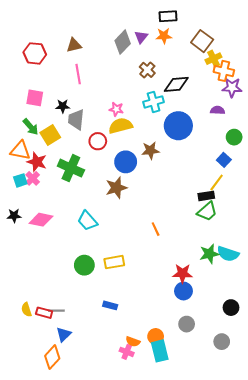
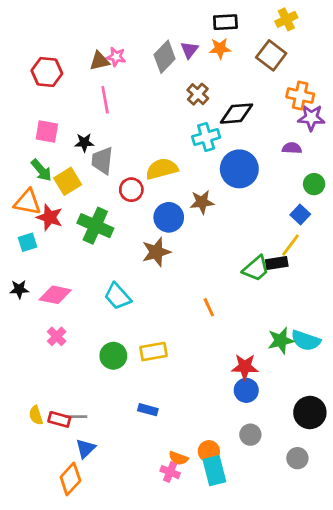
yellow cross: (213, 59) -> (286, 19), moved
pink star: (116, 109) -> (116, 57), moved
pink cross: (33, 178) -> (57, 336), moved
green trapezoid: (207, 211) -> (256, 269), moved
black circle: (231, 308) -> (310, 412), size x1.5

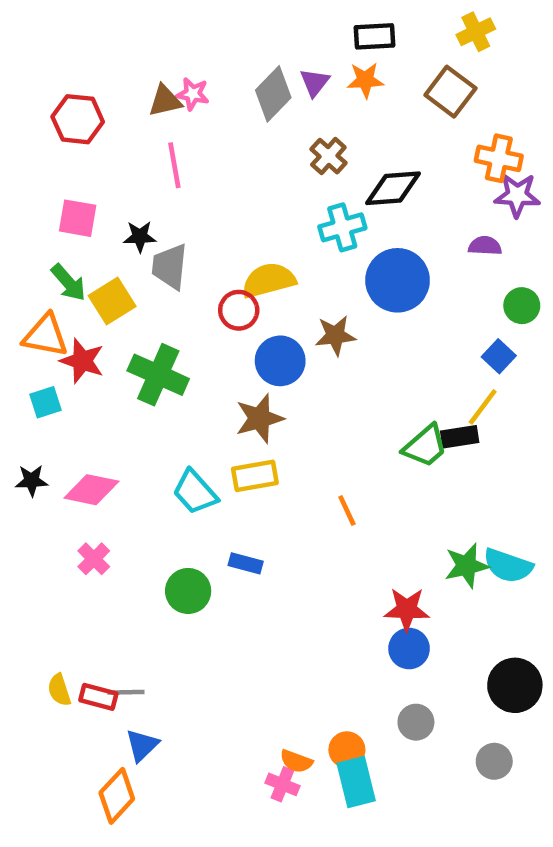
red circle: (131, 190) -> (239, 310), moved
yellow rectangle: (153, 352) -> (255, 476), moved
blue rectangle: (148, 410) -> (246, 563), moved

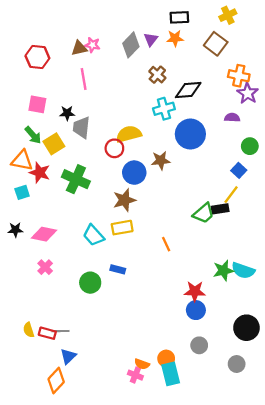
purple star: (517, 195) -> (248, 93), turned 30

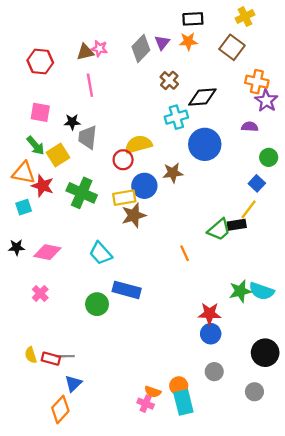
yellow rectangle: (122, 228) -> (124, 198), moved
orange line: (166, 244) -> (185, 253), moved
pink cross: (45, 267) -> (40, 293), moved
blue rectangle: (118, 269) -> (127, 290), size x1.6

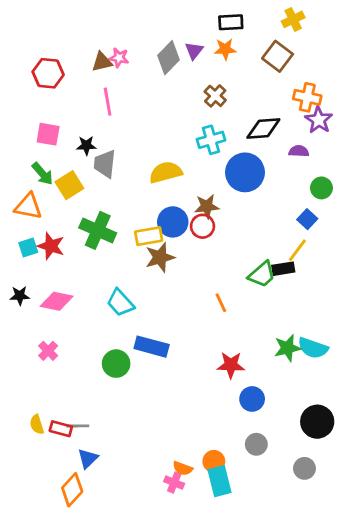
brown cross: (169, 80) -> (215, 96), moved
black diamond: (202, 97) -> (263, 128), moved
red circle: (123, 160) -> (202, 226), moved
red star: (43, 186) -> (51, 246), moved
red star: (209, 314) -> (231, 365), moved

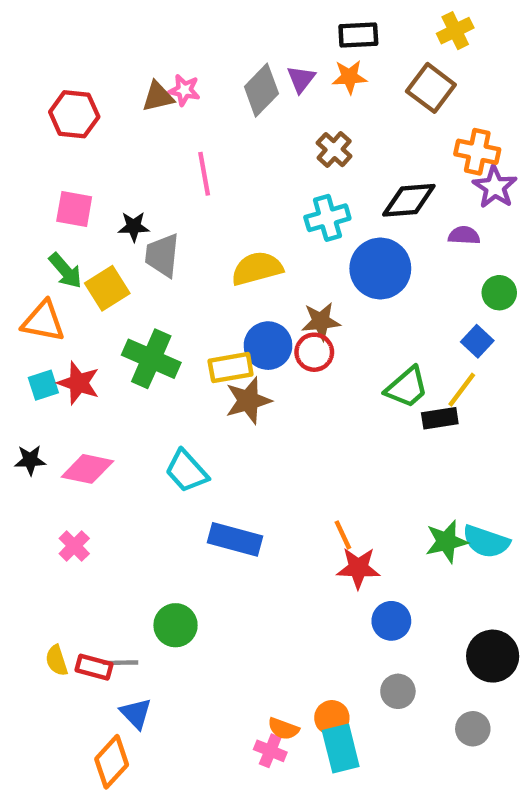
pink line: (108, 102) -> (204, 174), moved
green trapezoid: (262, 274) -> (407, 387), moved
orange line: (221, 303) -> (343, 535), moved
green circle: (116, 364) -> (176, 625), moved
blue triangle: (88, 458) -> (136, 713), turned -30

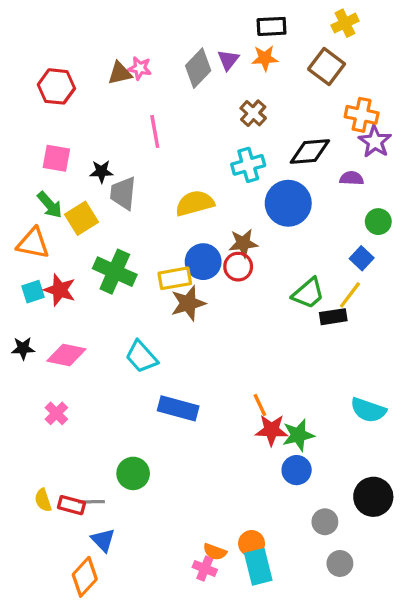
green star: (446, 542) -> (298, 435), moved
gray circle: (398, 691) -> (325, 522), moved
gray circle: (473, 729) -> (340, 563), moved

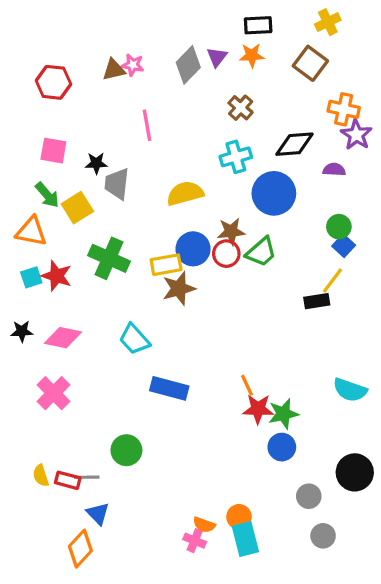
green circle: (378, 222) -> (339, 227), moved
green trapezoid: (308, 293) -> (261, 252), moved
pink cross: (56, 413) -> (53, 393), size x1.5

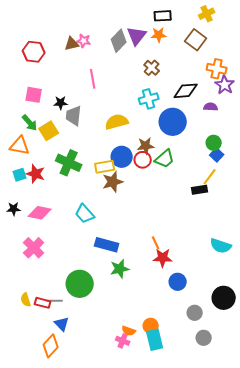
purple triangle: (217, 57) -> (137, 36), size x1.5
green star: (283, 414) -> (120, 269), moved
green circle: (126, 450) -> (80, 284), size x1.4

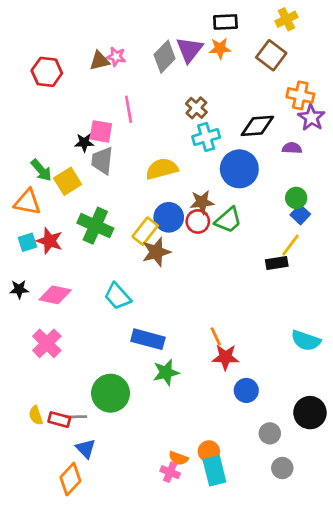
brown cross: (152, 68) -> (196, 108), moved
pink square: (34, 95) -> (101, 131), moved
yellow rectangle: (105, 167) -> (145, 231), turned -42

